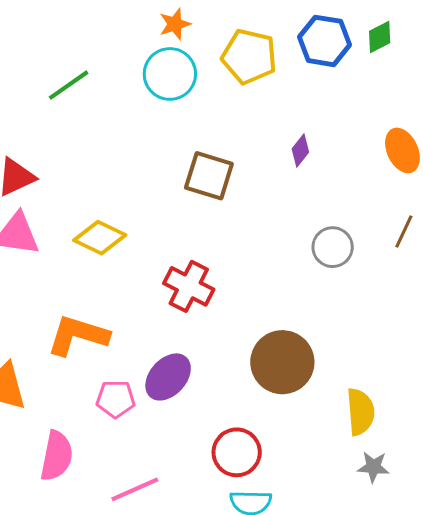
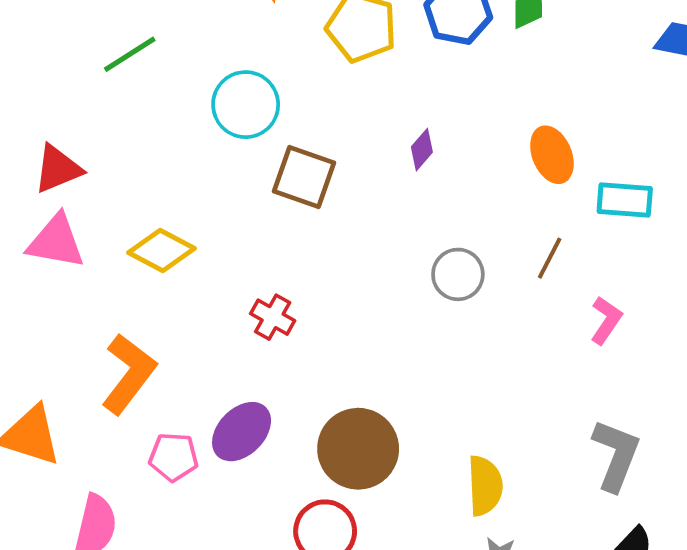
cyan circle: (170, 74) -> (246, 105), moved
red cross: (189, 286) -> (273, 317), size x0.7
orange L-shape: (78, 335) -> (129, 374), turned 108
brown circle: (282, 362) -> (358, 449), moved

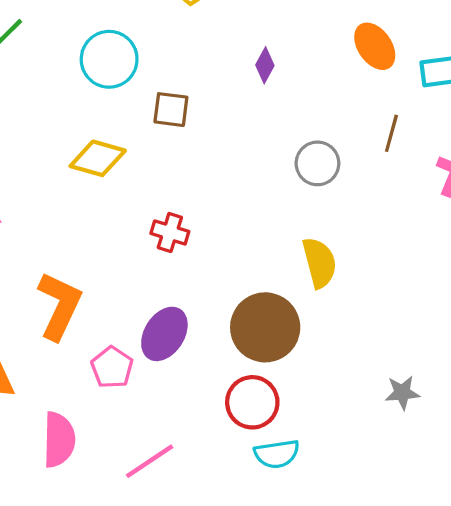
brown square: (304, 177) -> (171, 110), size x0.7
yellow diamond: (162, 250) -> (98, 158), moved
pink pentagon: (174, 457) -> (112, 367), turned -30
yellow semicircle: (485, 486) -> (319, 263), moved

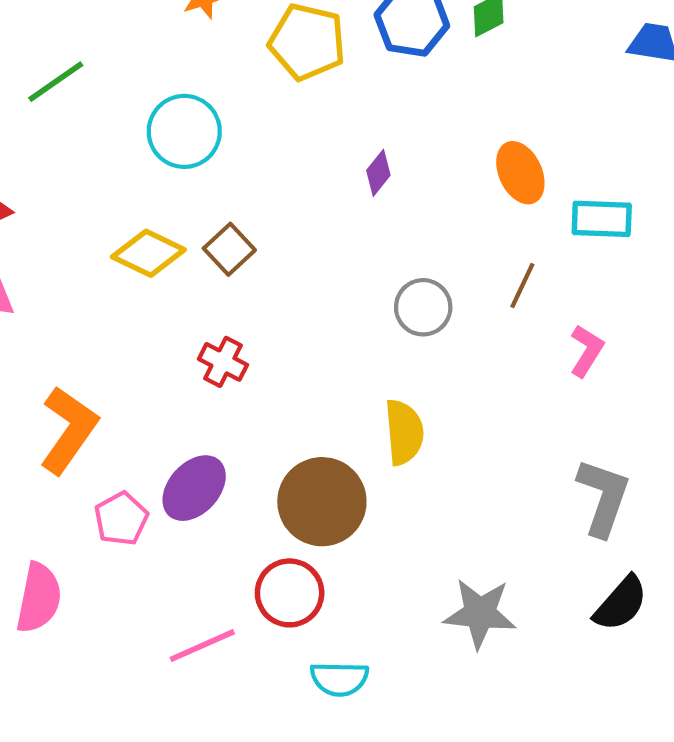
brown square: (171, 110) -> (229, 249), moved, turned 30
gray star: (402, 393) -> (480, 613), size x1.6
cyan semicircle: (277, 454) -> (339, 679), moved
pink line: (150, 461) -> (202, 646), moved

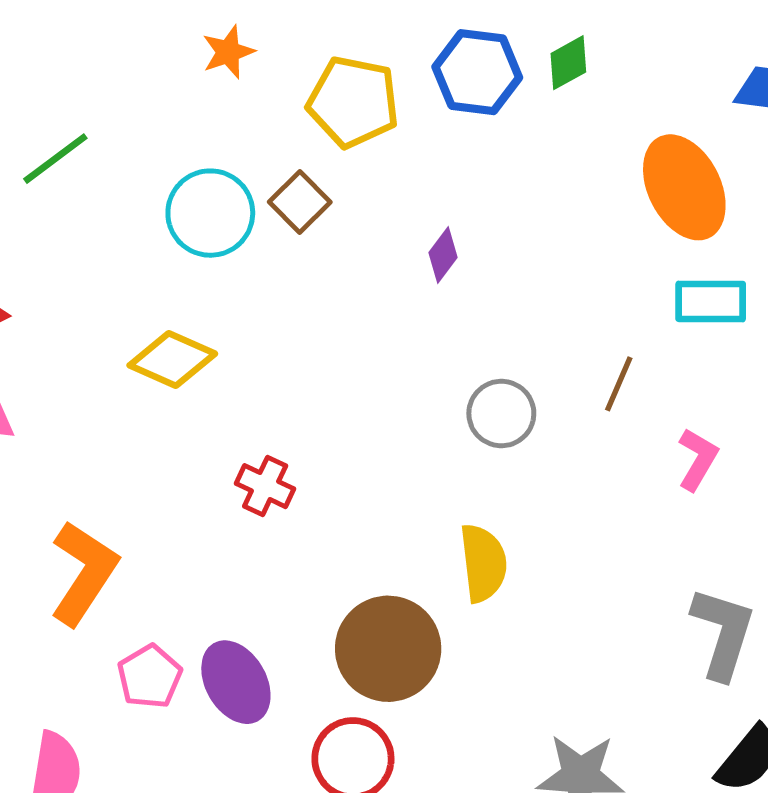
orange ellipse: (520, 173) -> (684, 187), moved, size x1.4
brown square: (229, 249) -> (300, 202), moved
purple ellipse: (194, 488) -> (236, 682), moved, turned -70

